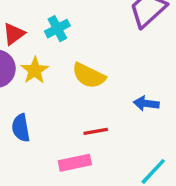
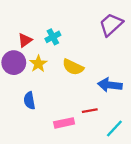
blue arrow: (146, 104) -> (110, 85), size x1.5
red line: (96, 131) -> (90, 111), moved

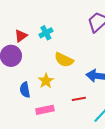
yellow star: (38, 64) -> (46, 81), moved
pink rectangle: (64, 123) -> (45, 110), moved

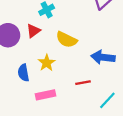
red triangle: (21, 36) -> (33, 31), moved

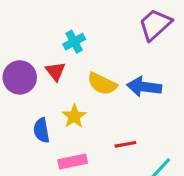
red triangle: (33, 31) -> (55, 71), turned -32
blue arrow: (103, 57) -> (144, 87), moved

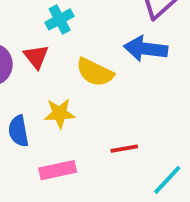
blue arrow: (144, 87) -> (146, 49), moved
yellow star: (74, 116) -> (60, 113), turned 30

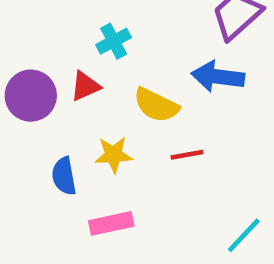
red triangle: (36, 57) -> (85, 86), turned 44
red line: (124, 149) -> (187, 155), moved

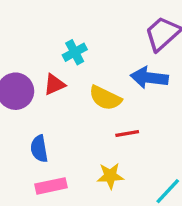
yellow star: (114, 155) -> (110, 176), moved
pink rectangle: (111, 223) -> (51, 186), moved

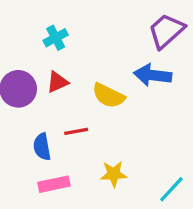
cyan cross: (75, 52) -> (56, 38), moved
red line: (127, 134) -> (76, 131), moved

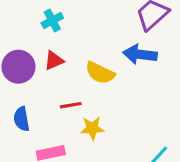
blue semicircle: (42, 147) -> (22, 119), moved
yellow star: (114, 174) -> (92, 128), moved

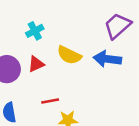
yellow semicircle: (100, 73) -> (69, 55), moved

